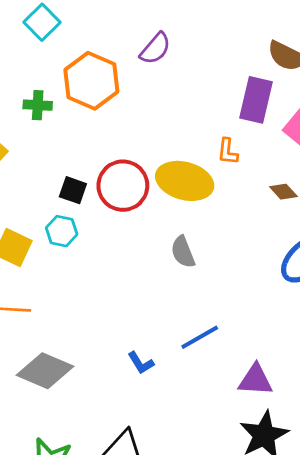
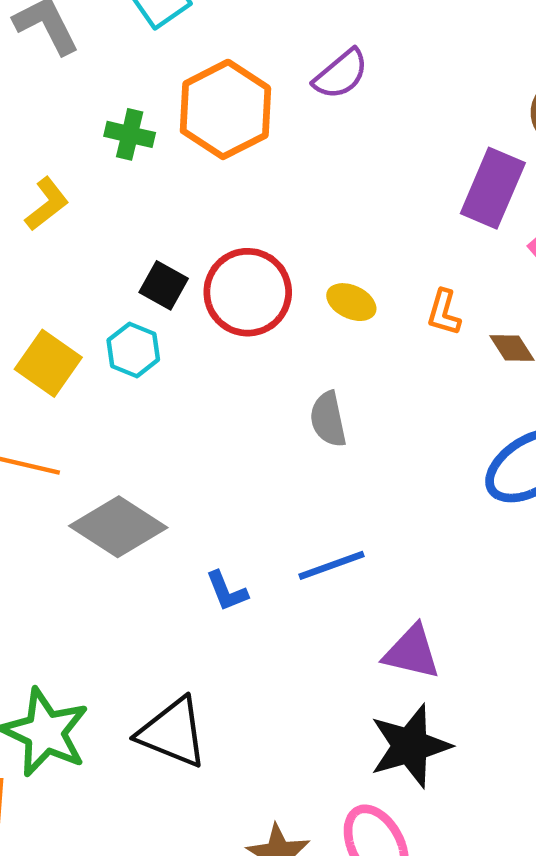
orange L-shape: (228, 151) -> (444, 312), moved
yellow ellipse: (185, 181) -> (351, 302), size x0.5
gray diamond: (45, 371) -> (118, 527), moved

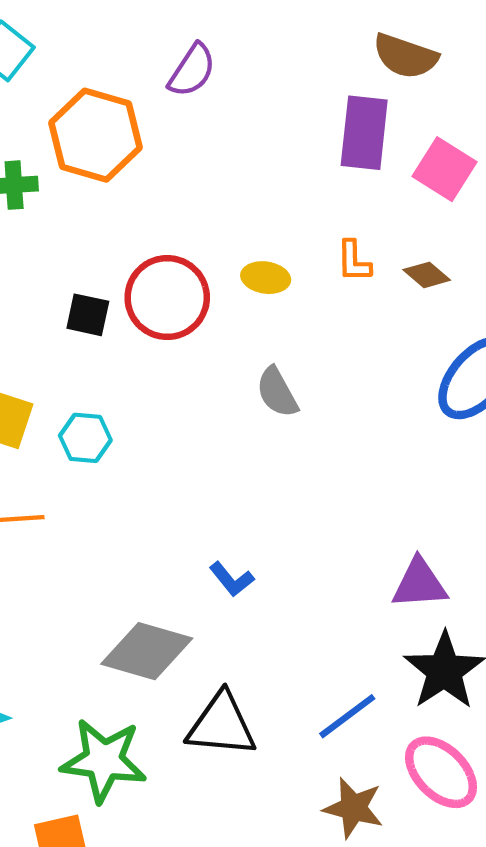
cyan hexagon: (133, 350) -> (85, 438), moved
gray diamond: (118, 527) -> (147, 651), moved
blue line: (332, 565) -> (347, 716), moved

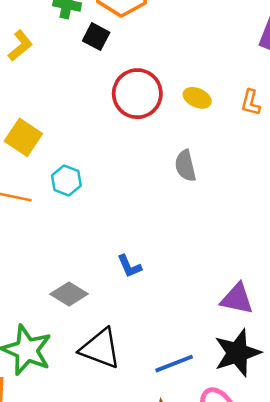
black square: (88, 315) -> (96, 37), moved
cyan hexagon: (85, 438) -> (66, 180), moved
gray diamond: (147, 651) -> (69, 294), size x0.7

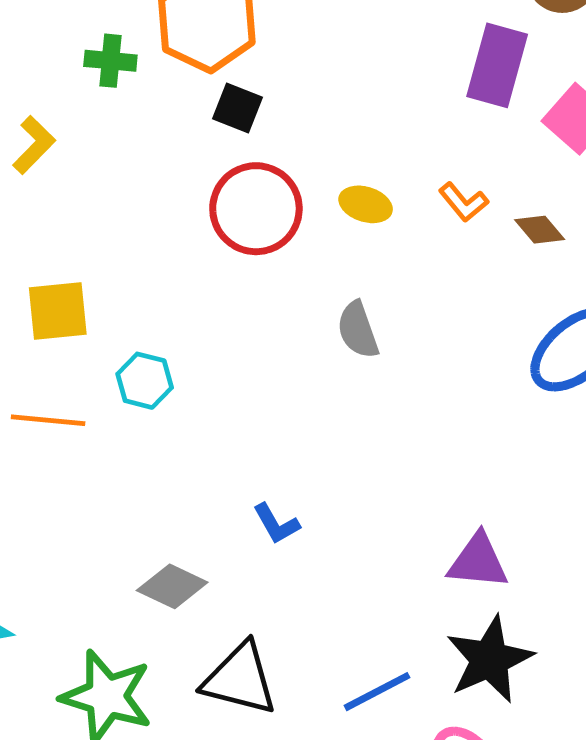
black square: (96, 37) -> (237, 108), moved
orange L-shape: (251, 102) -> (463, 202), turned -48
yellow square: (23, 137) -> (58, 311), turned -33

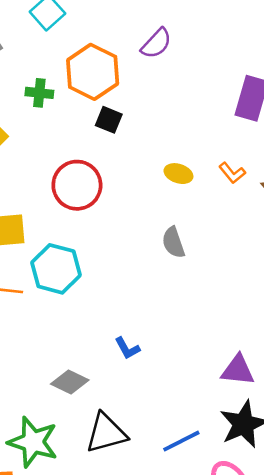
red circle: (256, 209) -> (77, 185), moved
cyan hexagon: (145, 381) -> (56, 269), size x1.6
black triangle: (240, 679) -> (106, 433), turned -30

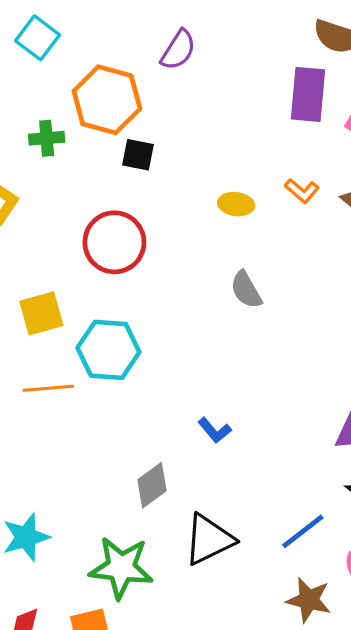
gray diamond: (70, 382) -> (152, 485), turned -51

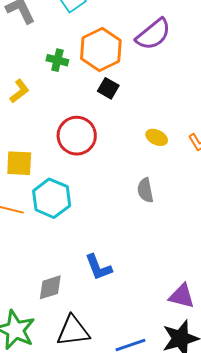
purple semicircle: (178, 50) -> (153, 34), size x1.4
blue L-shape: (215, 430) -> (98, 267), size x1.4

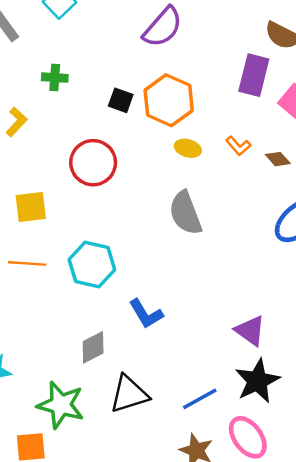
orange hexagon: (101, 49) -> (169, 100), moved
gray semicircle: (145, 190) -> (185, 213), size x1.5
cyan hexagon: (52, 198) -> (92, 265), moved
purple triangle: (182, 296) -> (250, 331), turned 32

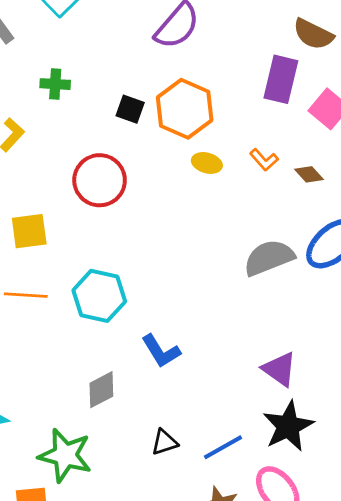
gray semicircle: (185, 213) -> (269, 258), moved, turned 90
black triangle: (129, 394) -> (164, 442), moved, size x0.6

